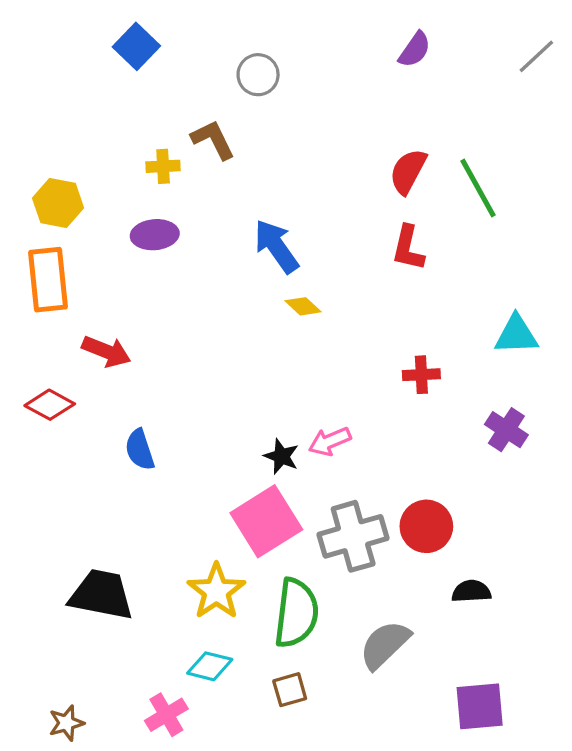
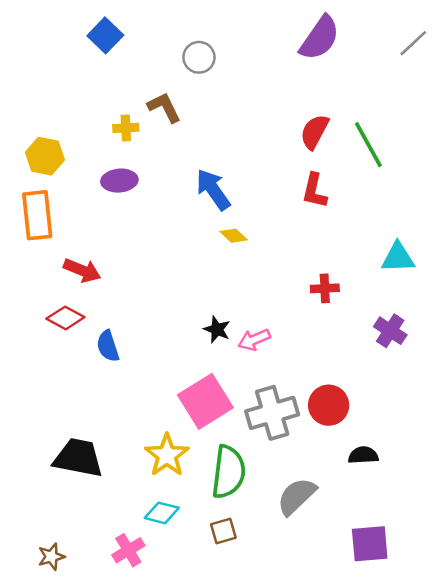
purple semicircle: (415, 50) -> (320, 38), size x1.6
red diamond: (50, 405) -> (65, 318), moved
black star: (281, 456) -> (217, 329), moved

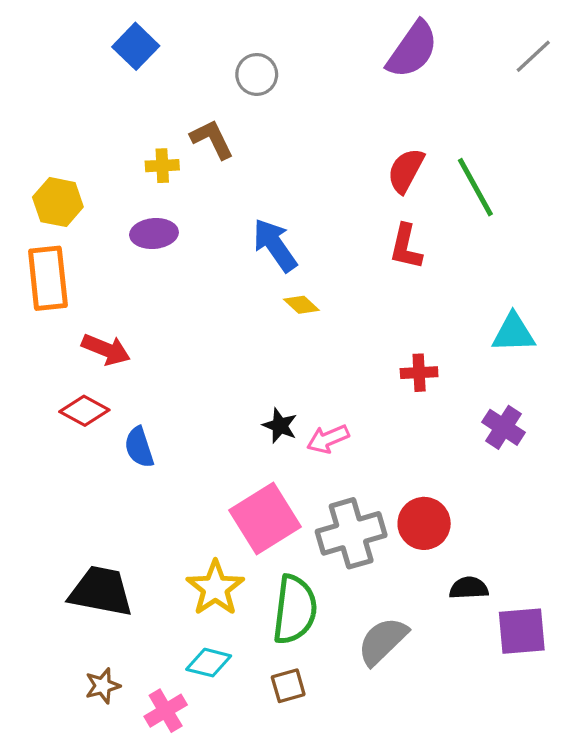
purple square: (370, 544) -> (522, 631), moved
brown star: (51, 557) -> (103, 686), moved

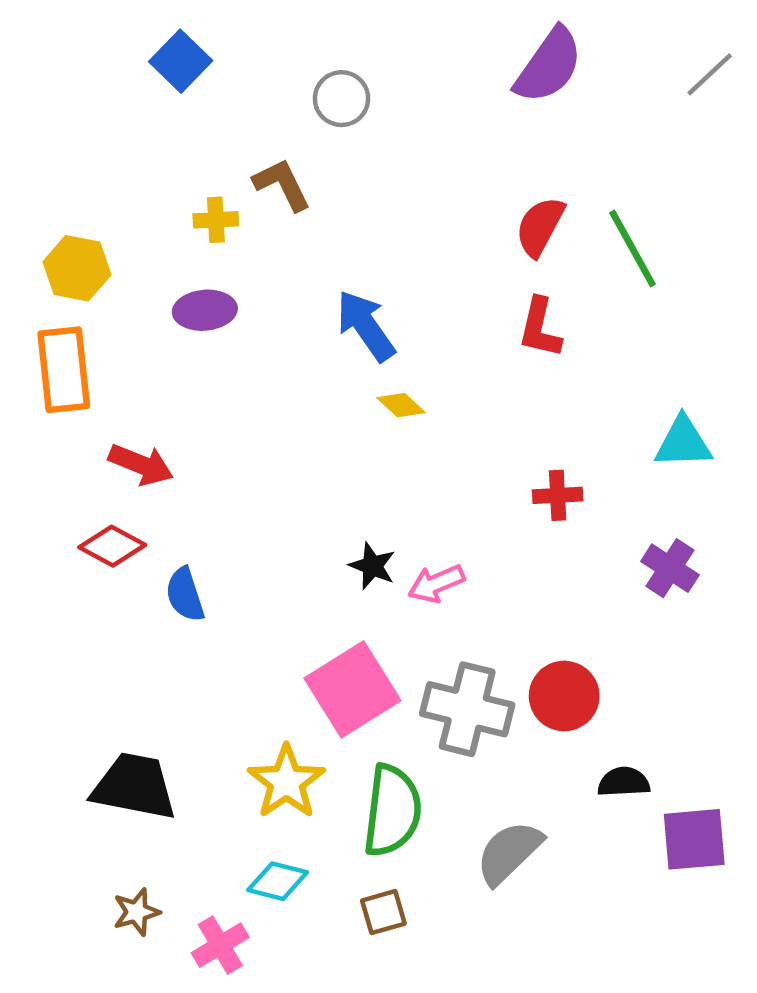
gray cross: (351, 533) -> (467, 709), turned 30

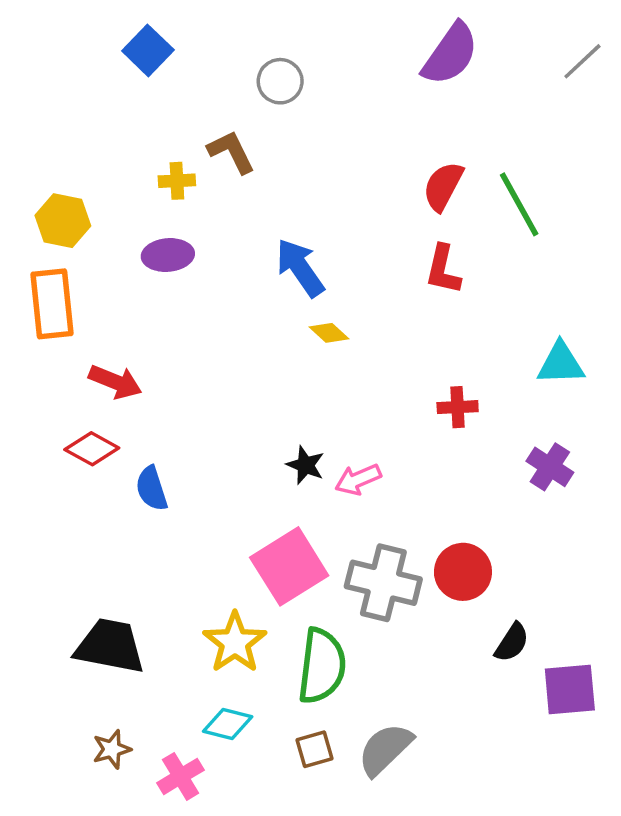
black semicircle: (624, 782) -> (512, 642), turned 126
gray semicircle: (509, 853) -> (385, 749), moved

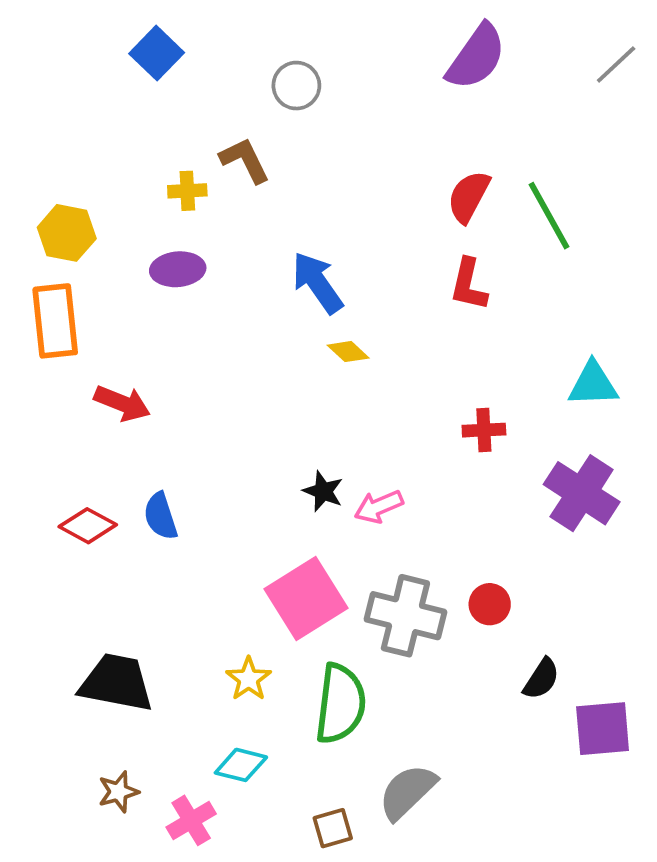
red diamond: (92, 449) -> (88, 526), moved
purple cross: (550, 467) -> (582, 493), size x1.5
red circle: (463, 572) -> (490, 604), size x0.7
yellow star: (235, 642) -> (249, 679), size x0.7
brown square: (315, 749) -> (333, 828), moved

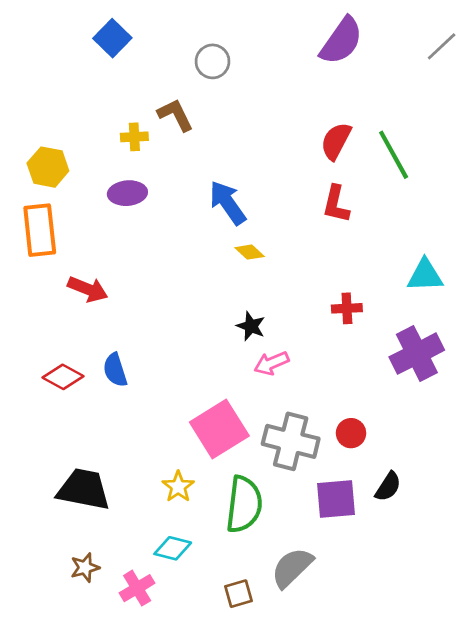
black star: (323, 491) -> (251, 326), moved
purple cross: (582, 493) -> (417, 354), turned 30
purple square: (603, 729) -> (336, 499), moved

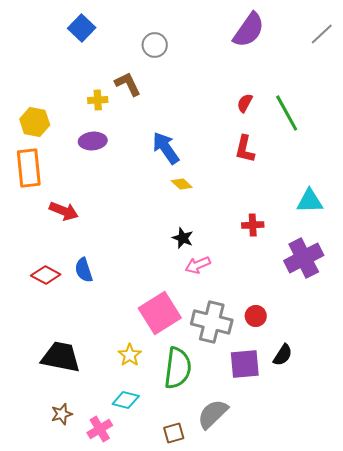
red semicircle: (336, 141) -> (245, 103), size x0.7

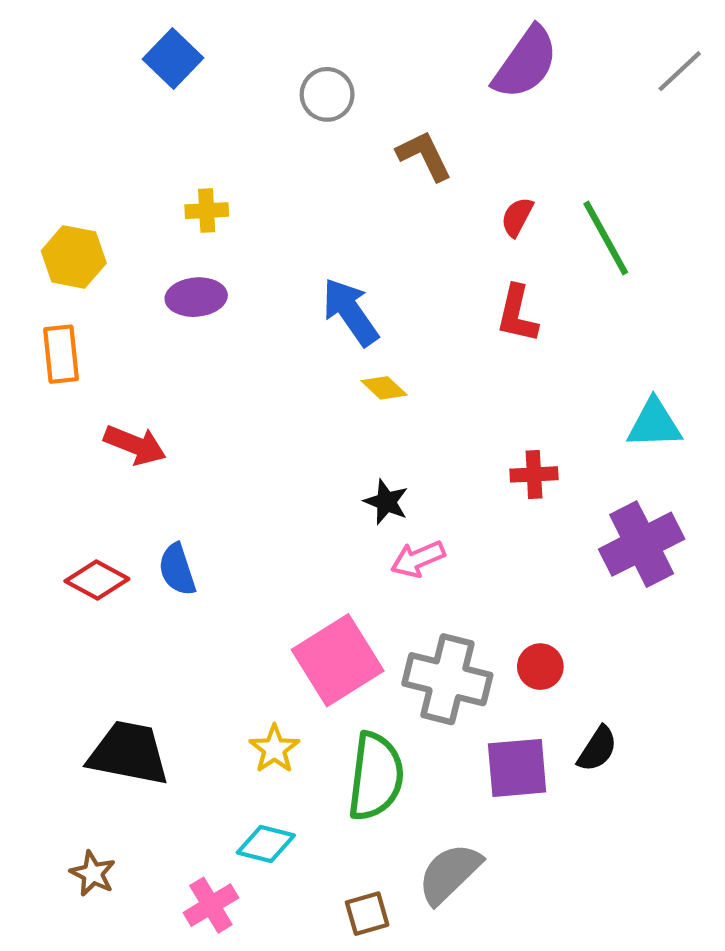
brown L-shape: (128, 84) -> (424, 156), moved
orange rectangle: (29, 168) -> (61, 354), size x0.7
brown star: (62, 414) -> (93, 873), moved, turned -30

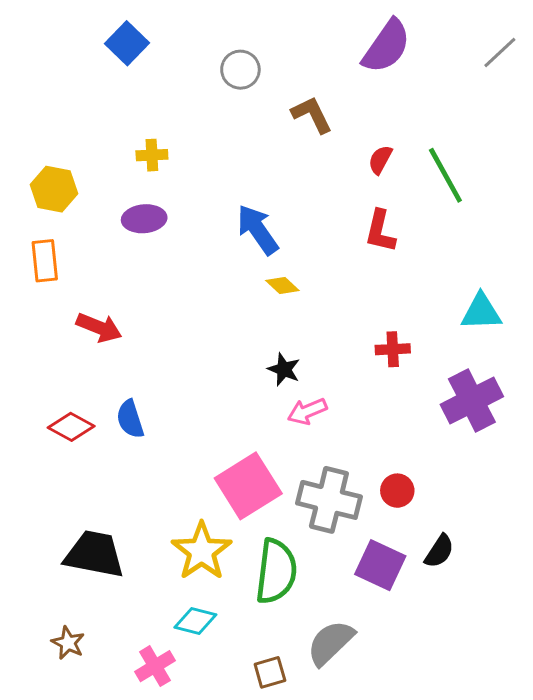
yellow star: (274, 749) -> (202, 551), size x1.6
purple square: (517, 768) -> (380, 565), turned 30

